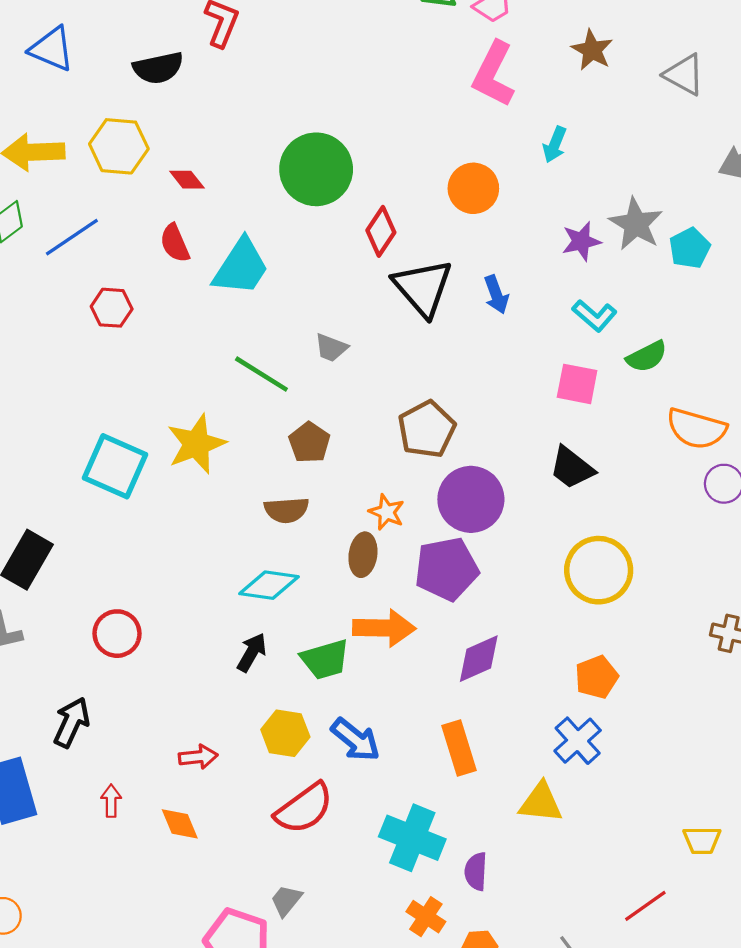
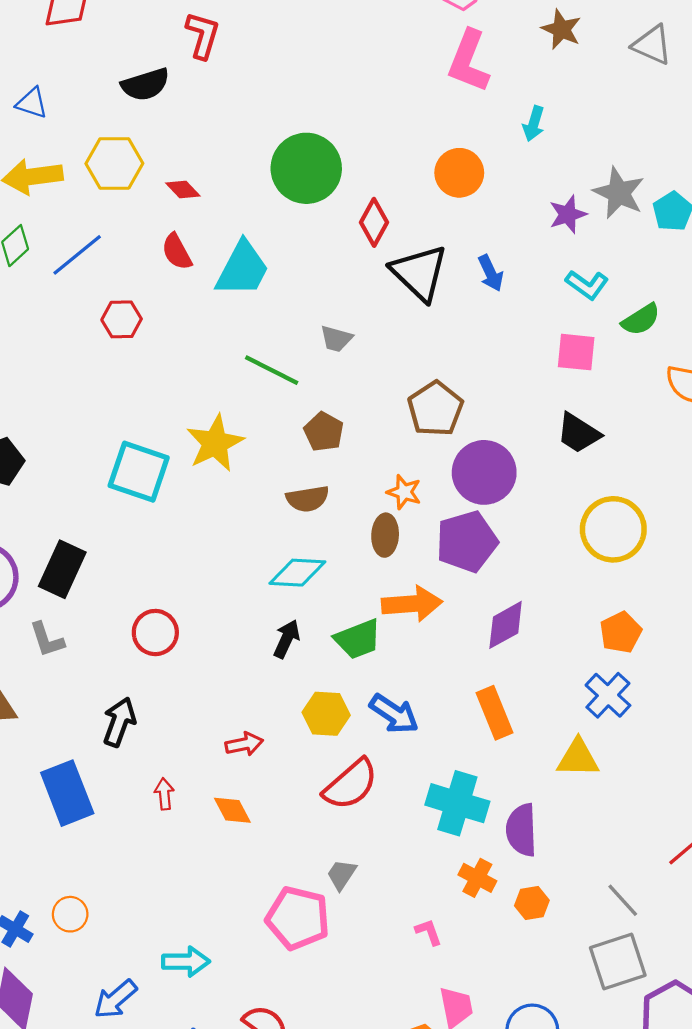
blue triangle: (52, 49) -> (32, 103), moved, size x0.7
purple semicircle: (476, 871) -> (521, 830), size x1.4

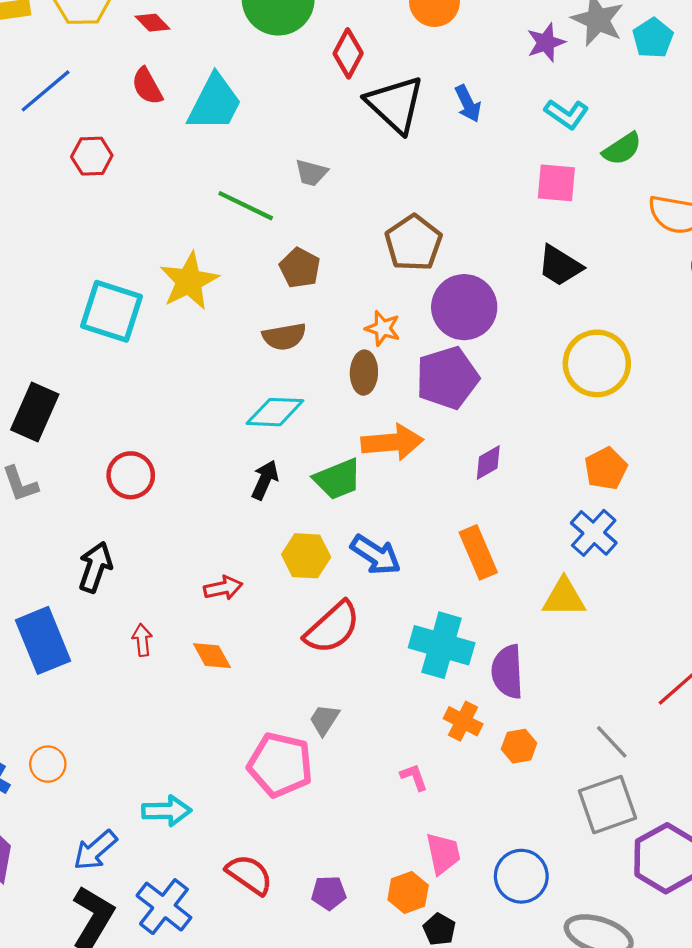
purple diamond: (506, 625) -> (488, 463), size x0.7

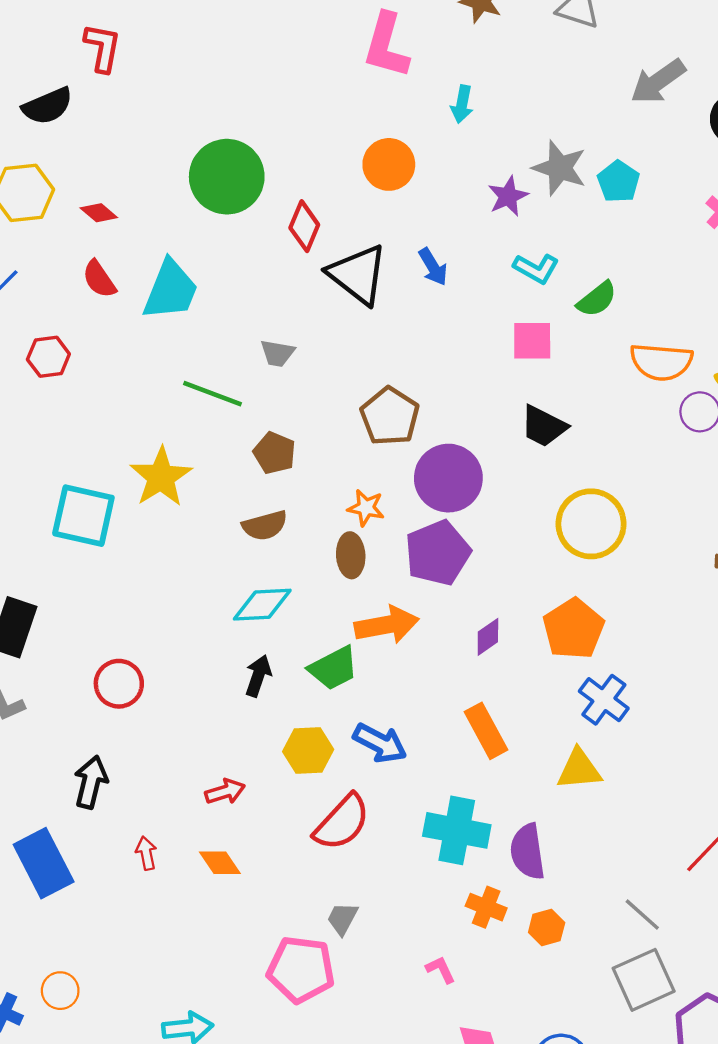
orange pentagon: (606, 469) -> (574, 629), moved, size x1.4

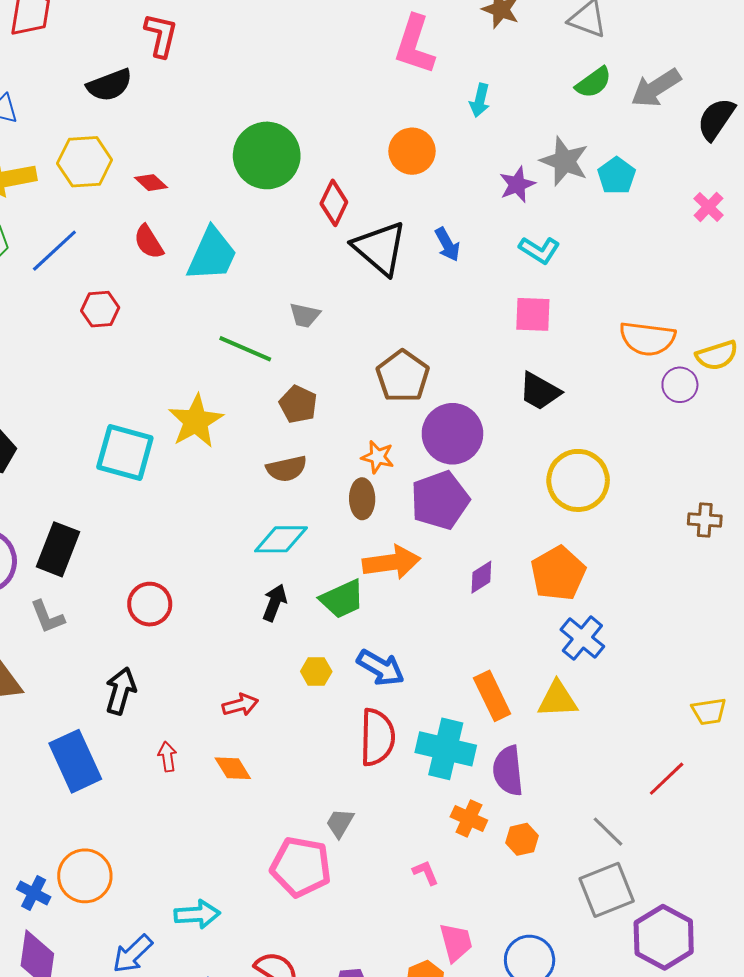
green semicircle: (597, 299) -> (593, 83), moved
orange rectangle: (486, 731) -> (492, 696), moved
yellow hexagon: (308, 750) -> (316, 671), size x0.7
red semicircle: (342, 822) -> (377, 737), moved, turned -44
orange circle: (60, 991) -> (85, 876), size x1.6

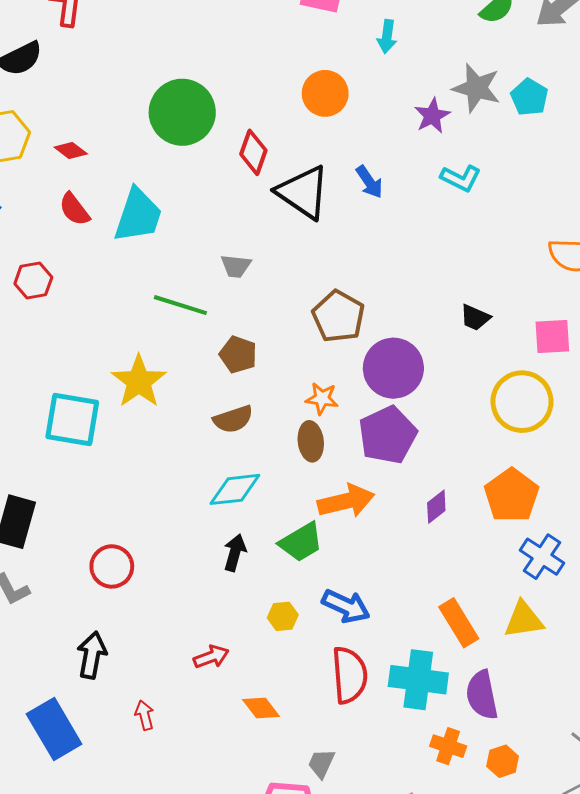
pink square: (533, 314) -> (552, 337), moved
black trapezoid: (540, 391) -> (475, 317), size x0.7
orange diamond: (233, 768) -> (261, 708), moved

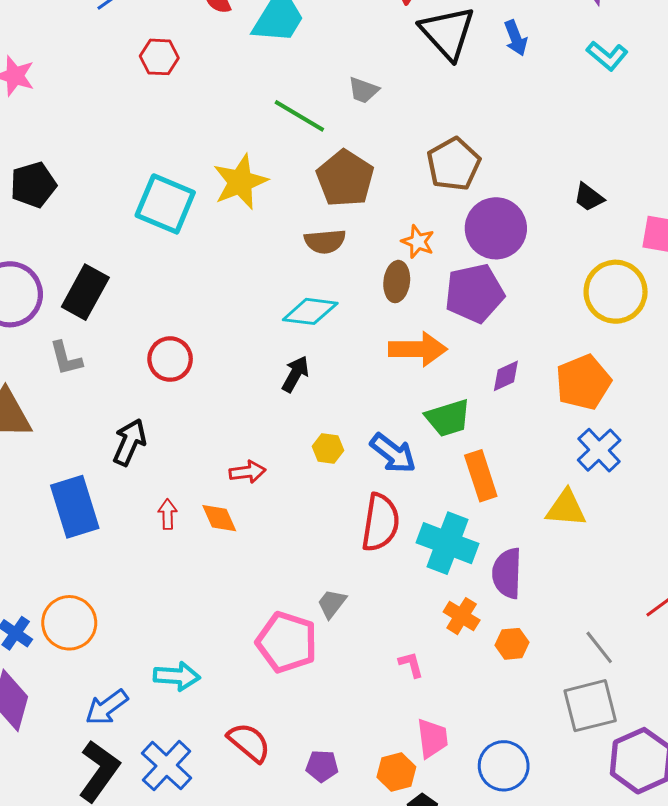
brown pentagon: (238, 355) -> (345, 178), size x1.5
green trapezoid: (301, 542) -> (448, 418), moved
orange rectangle: (459, 623) -> (481, 476), moved
orange diamond: (261, 708) -> (219, 518), moved

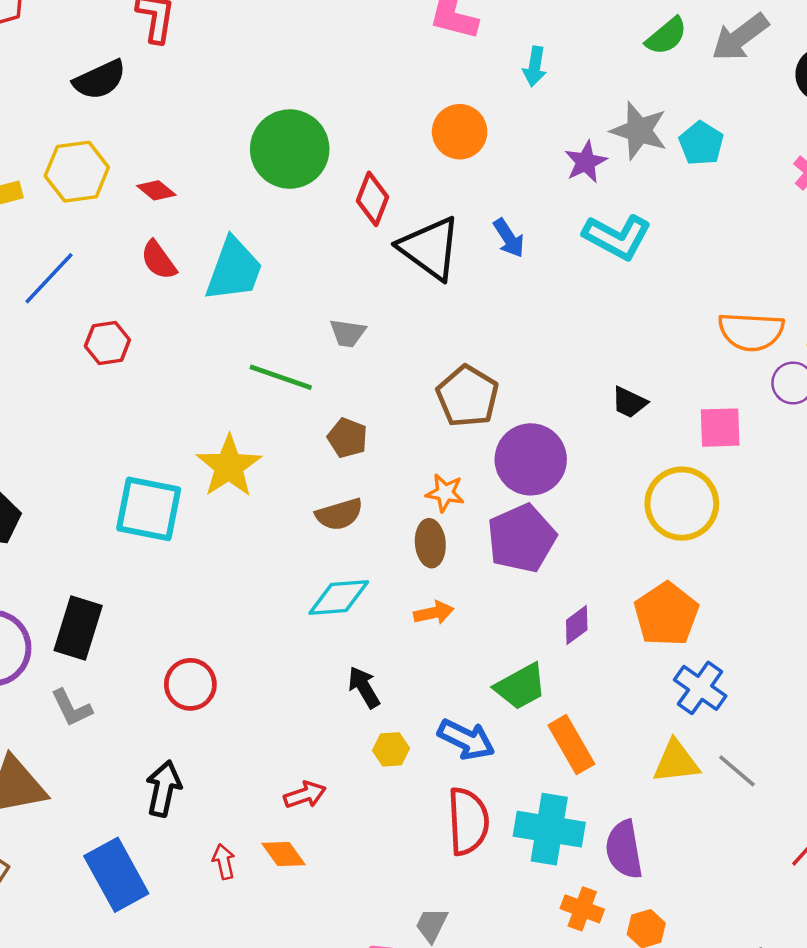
cyan L-shape: (607, 56) -> (617, 237), size x1.4
brown pentagon: (345, 178) -> (347, 438), size x0.6
orange arrow: (418, 349) -> (434, 613), moved, size x0.6
black arrow: (295, 374) -> (364, 687), moved, turned -48
gray line: (599, 647) -> (737, 771), moved

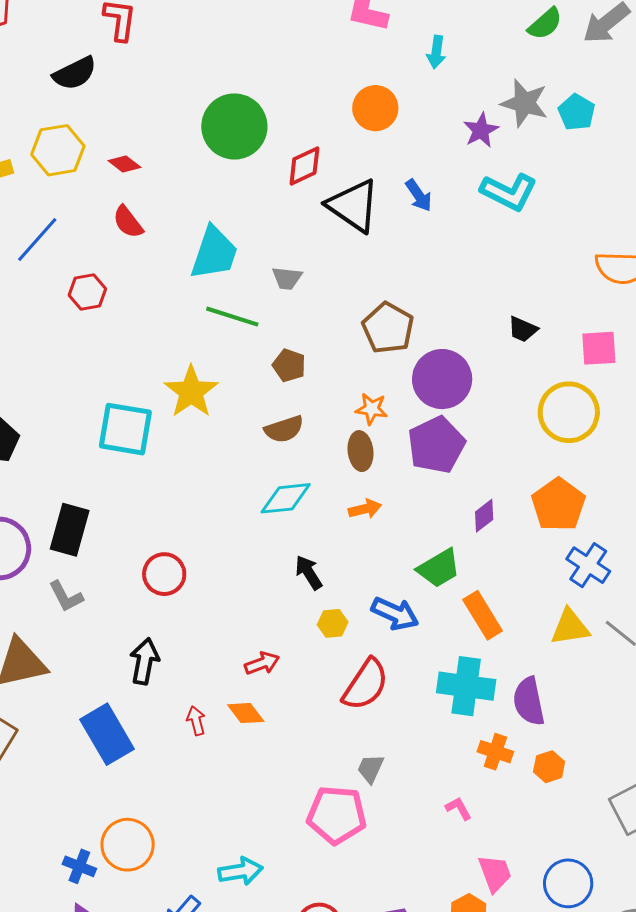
red diamond: (372, 199) -> (304, 166), turned 45
cyan trapezoid: (234, 270) -> (214, 253), moved
red semicircle: (468, 821) -> (366, 685), moved, turned 38

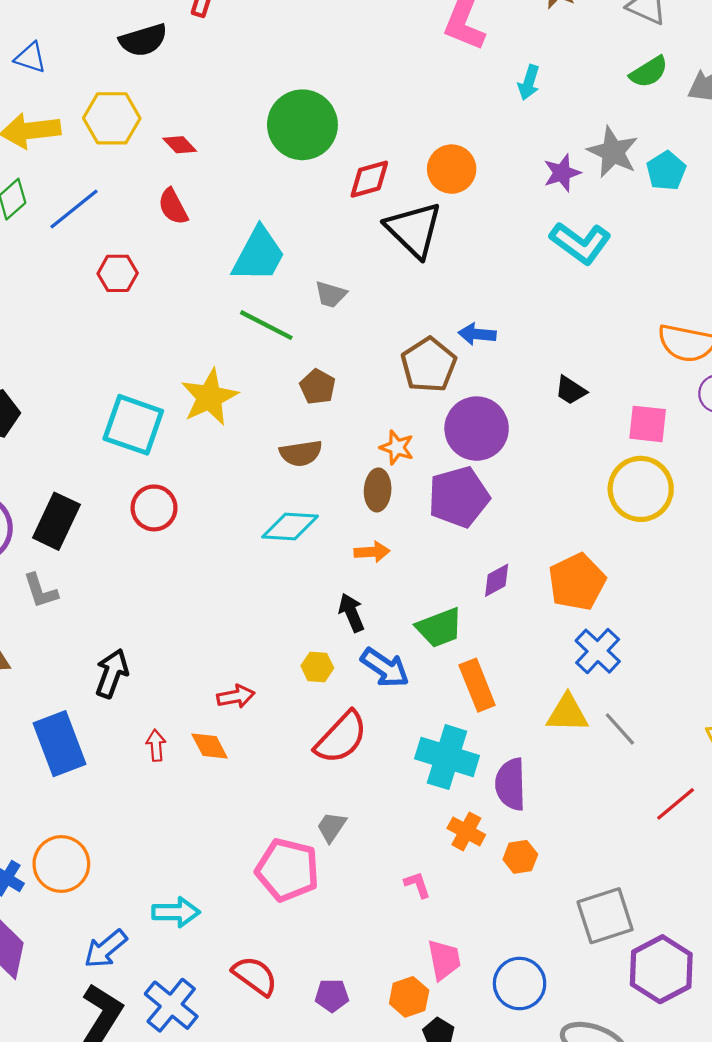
orange circle: (375, 108) -> (452, 169), moved
blue arrow: (419, 195) -> (477, 334), moved, turned 120
yellow circle: (569, 412) -> (641, 489), moved
black arrow: (309, 572) -> (351, 613), moved
red circle: (164, 574) -> (154, 508), moved

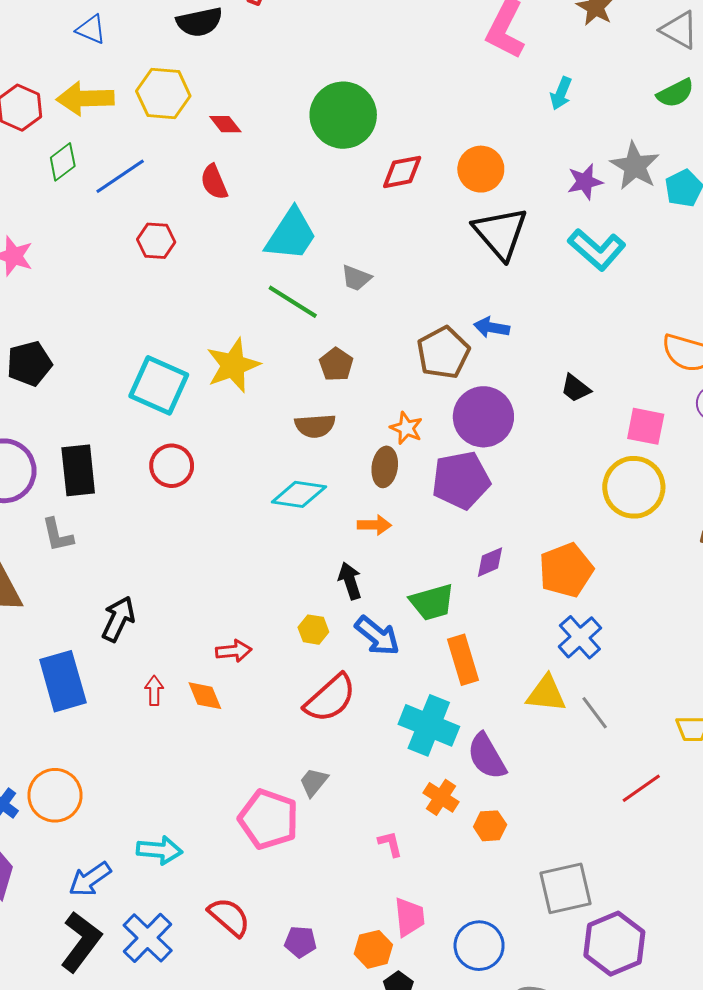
black triangle: (414, 230) -> (500, 233), moved
black rectangle: (56, 521) -> (78, 470), turned -36
purple semicircle: (511, 784) -> (487, 756), turned -33

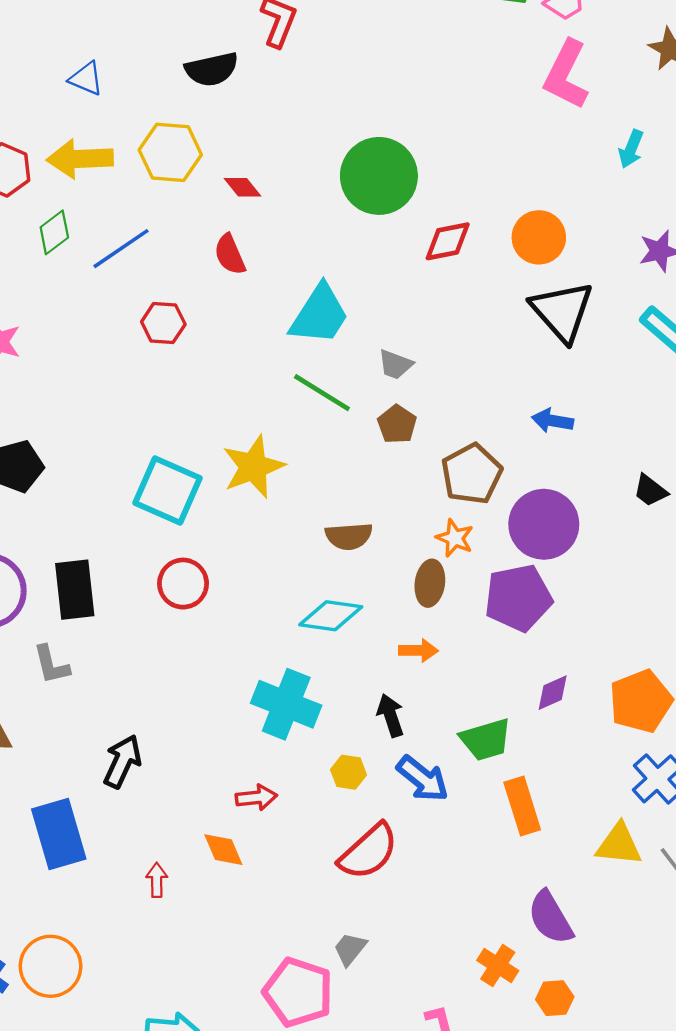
brown pentagon: (443, 353) -> (472, 474), moved
brown pentagon: (336, 364) -> (397, 424), moved
red arrow: (154, 691) -> (157, 880), moved
cyan cross: (429, 725) -> (286, 704), moved

